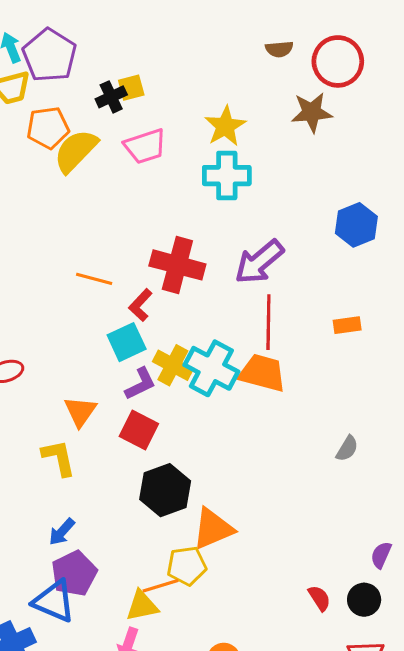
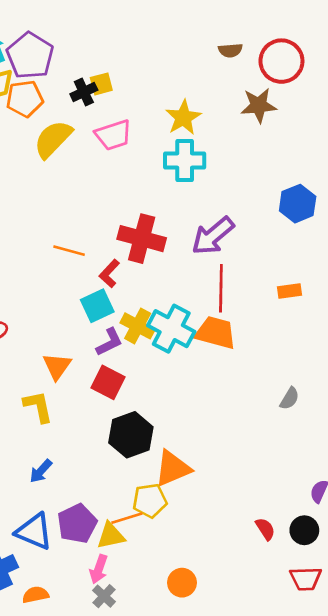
orange pentagon: (48, 128) -> (25, 99), moved
purple pentagon: (74, 573) -> (77, 524), moved

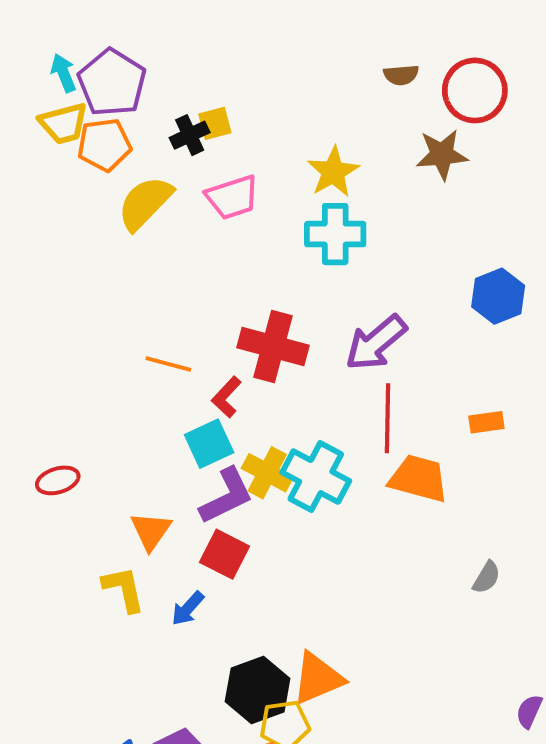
orange trapezoid: (216, 333) -> (419, 478), moved
purple L-shape: (109, 342) -> (226, 496), size x1.4
black hexagon: (131, 435) -> (258, 690), moved
blue arrow: (41, 471) -> (188, 608), moved

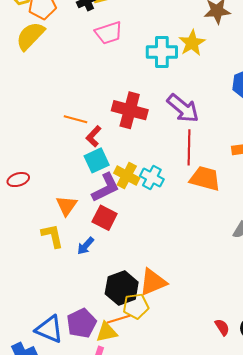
yellow star: (333, 172) -> (192, 43), moved
yellow semicircle: (145, 203) -> (30, 36), moved
purple arrow: (376, 343) -> (183, 108), turned -100
red L-shape: (226, 397) -> (94, 136), moved
cyan cross: (316, 477) -> (152, 178), size x0.7

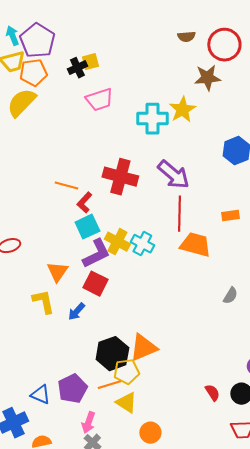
blue triangle: (49, 329) -> (40, 395), size x0.7
yellow triangle: (107, 332) -> (126, 403), moved, turned 45

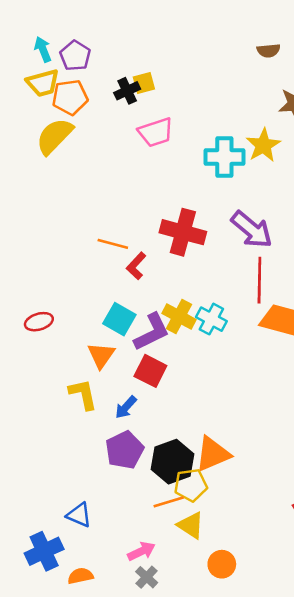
purple pentagon: (37, 41) -> (75, 56), size x0.7
cyan square: (87, 227) -> (119, 319), moved, turned -35
purple pentagon: (72, 389) -> (125, 450), moved
pink arrow: (88, 423) -> (141, 551), turned -135

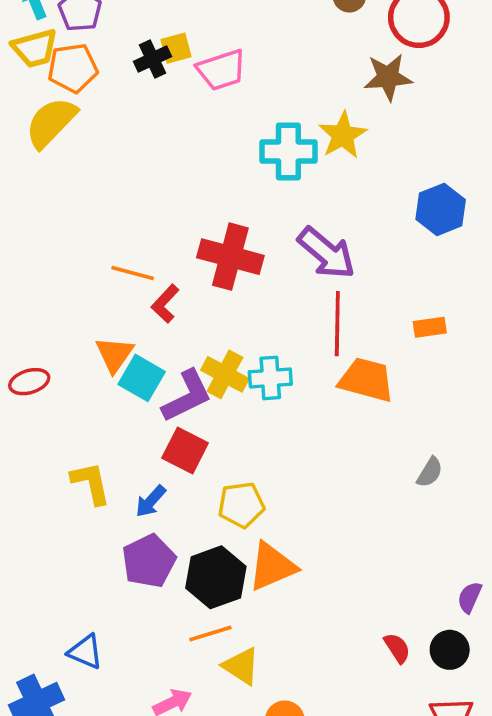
pink trapezoid: (156, 132) -> (221, 70), moved
cyan cross: (211, 319) -> (270, 378), turned -32
orange triangle: (101, 355) -> (114, 354), moved
yellow pentagon: (191, 485) -> (241, 505), moved

